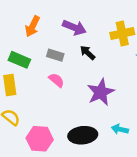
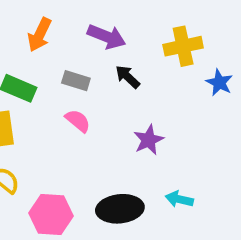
purple star: (101, 92) -> (149, 140), size x0.7

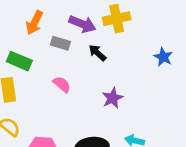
yellow cross: (183, 46) -> (117, 19), moved
gray rectangle: (76, 81) -> (60, 43), moved

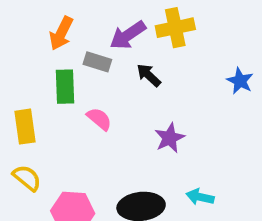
purple arrow: (82, 24) -> (128, 35), turned 124
green rectangle: (19, 61) -> (65, 87), moved, turned 65

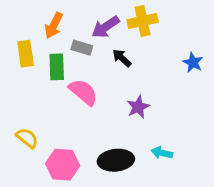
pink semicircle: (99, 119) -> (83, 92), size x1.5
yellow rectangle: (25, 127) -> (26, 54), moved

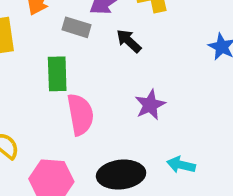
green rectangle: (57, 67) -> (57, 74), moved
pink semicircle: (83, 92) -> (80, 114), moved, turned 40

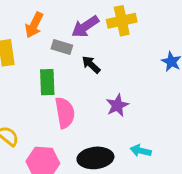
black arrow: (129, 41) -> (91, 65), moved

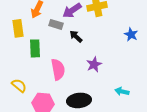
green rectangle: (47, 82) -> (35, 48), moved
cyan arrow: (141, 151) -> (122, 91), moved

